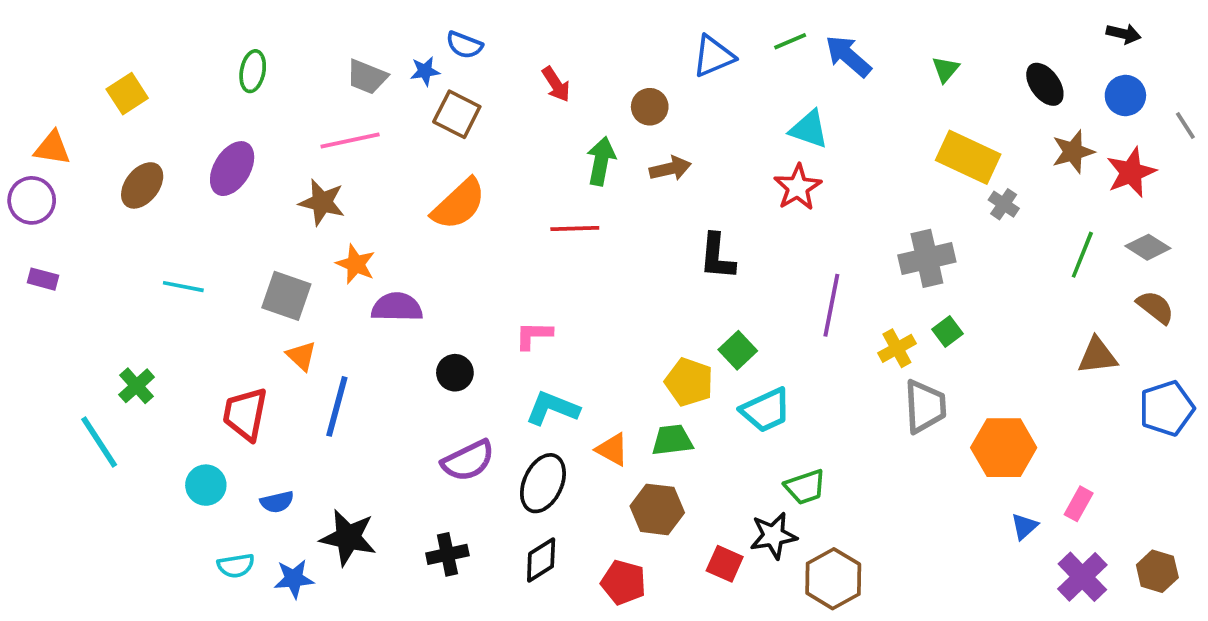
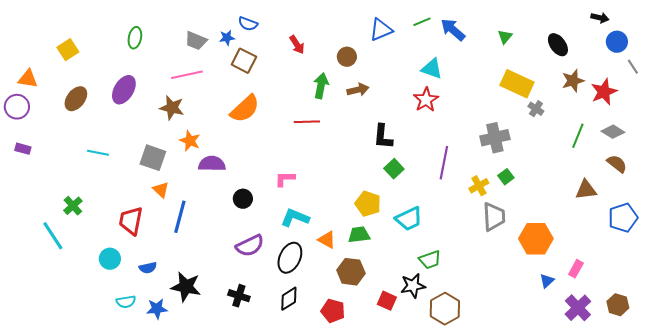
blue circle: (1125, 96) -> (617, 42), moved
green square: (738, 350) -> (394, 169), moved
black cross: (447, 554) -> (239, 296), turned 30

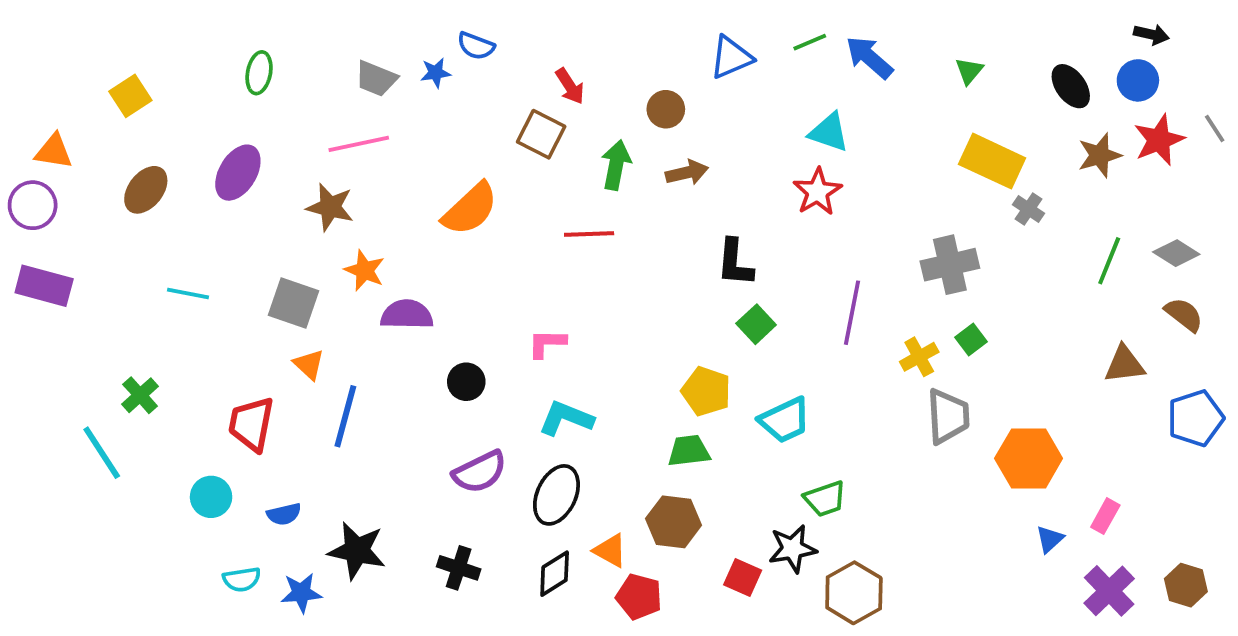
blue circle: (617, 42) -> (1138, 80), moved
brown square: (244, 61) -> (541, 134), moved
red star: (604, 92) -> (1159, 140), moved
purple rectangle: (23, 149) -> (44, 286), size x1.8
orange triangle: (327, 240) -> (610, 551), moved

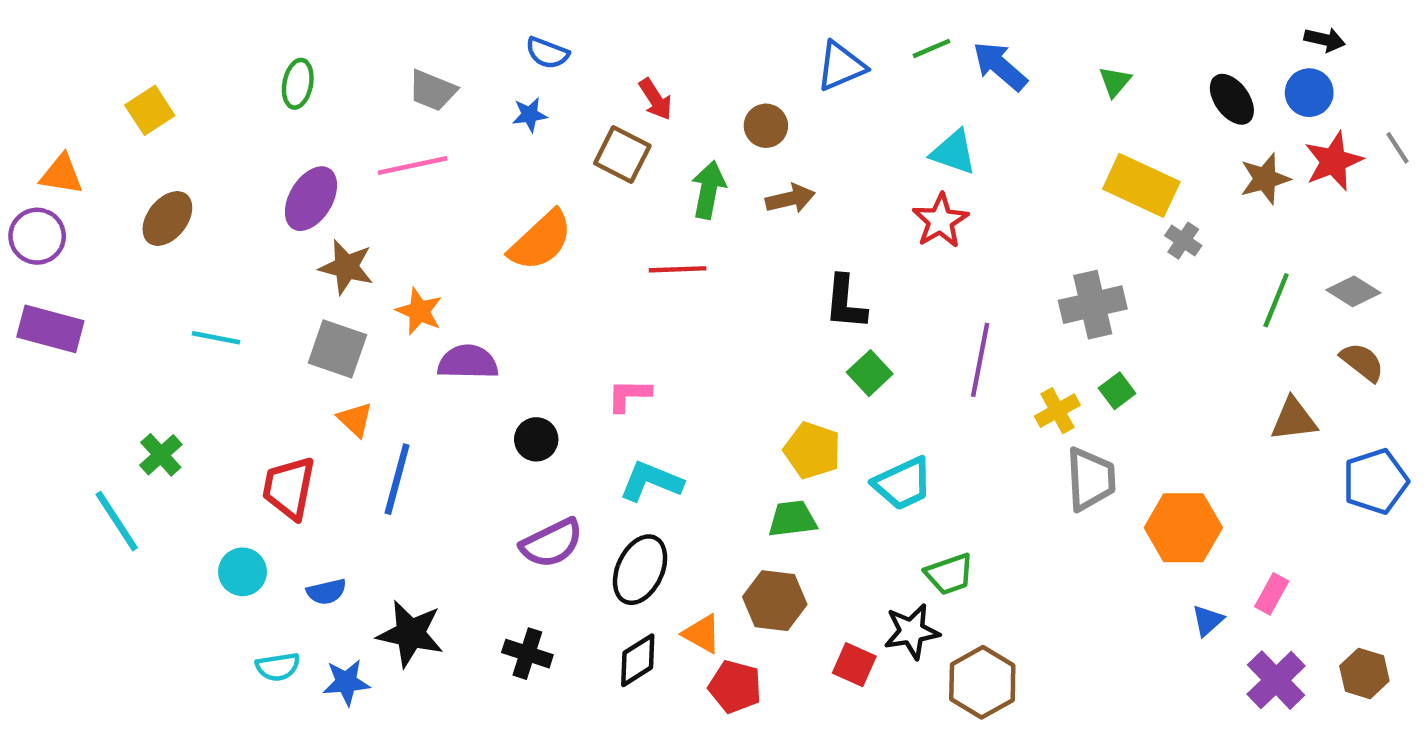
blue star: (436, 73) -> (530, 115), moved
purple ellipse: (238, 173) -> (311, 199), moved
brown star: (330, 207) -> (346, 267), moved

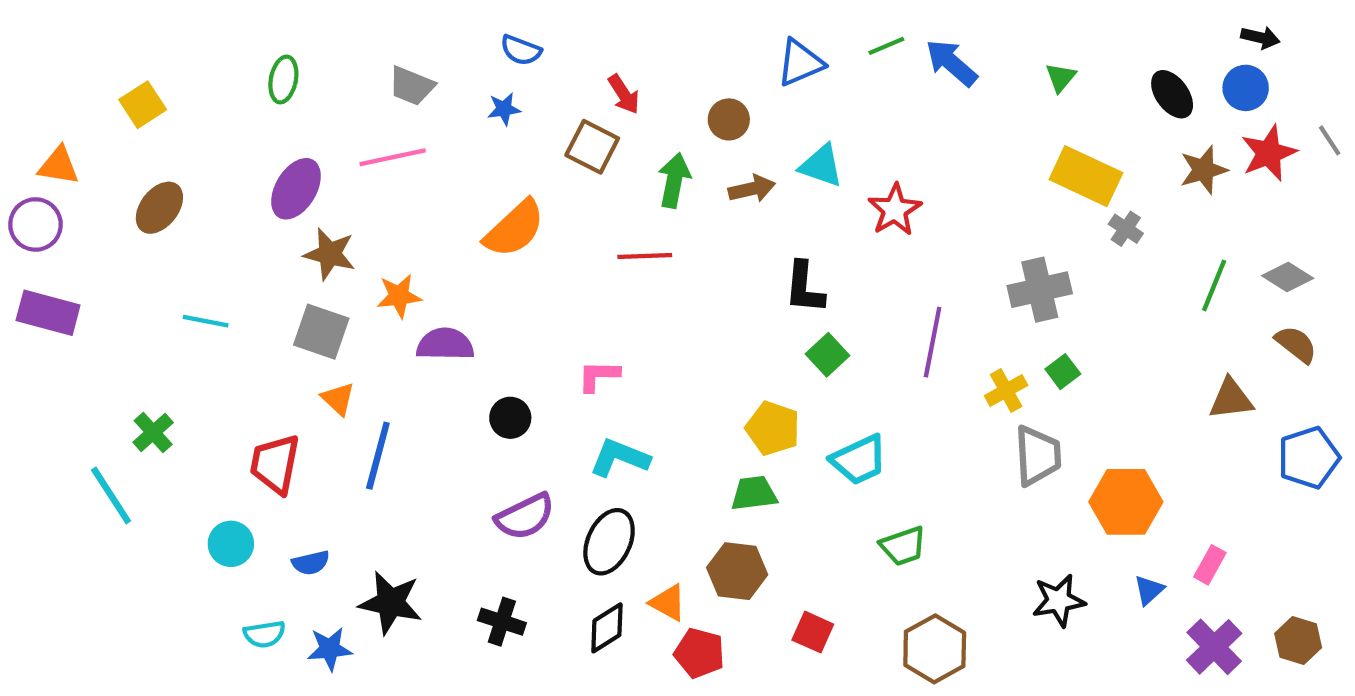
cyan triangle: (954, 152) -> (821, 166), moved
orange star: (419, 311) -> (399, 296), turned -30
black star: (912, 631) -> (1059, 601), moved

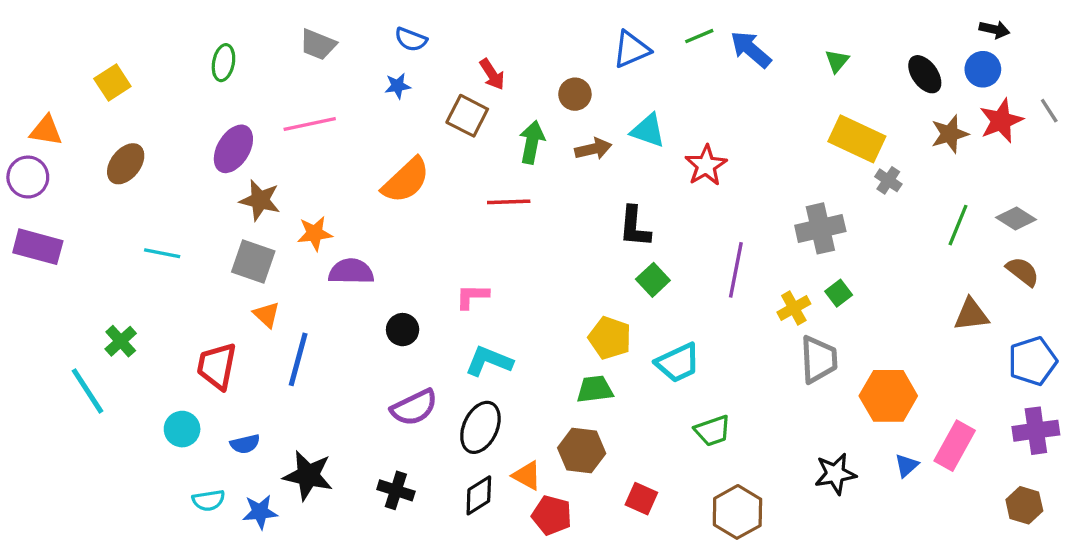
gray trapezoid: (412, 86) -> (318, 44), moved
pink rectangle: (1210, 565) -> (955, 446), size x1.6
purple cross: (1214, 647) -> (1036, 431), moved, turned 36

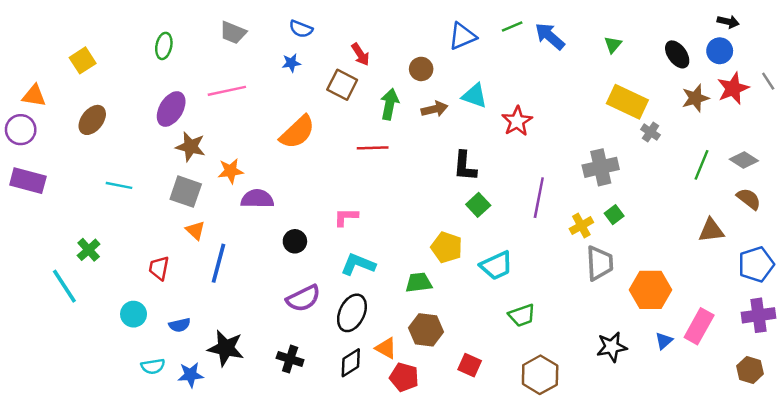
red trapezoid: (217, 366) -> (159, 268), size x0.7
green trapezoid: (595, 389) -> (419, 283), moved

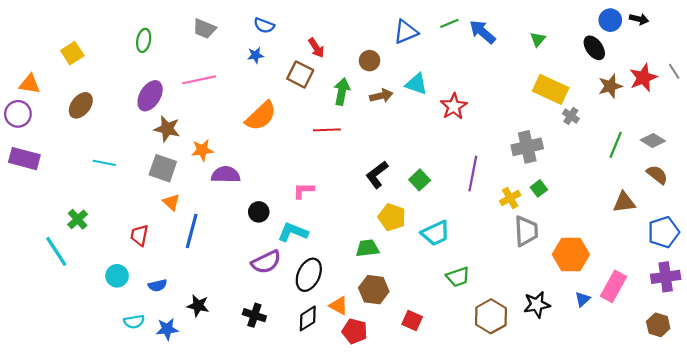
blue circle: (720, 51) -> (610, 20), moved
black L-shape: (465, 166) -> (377, 175), moved, turned 48
cyan L-shape: (358, 264) -> (293, 232), moved
black star: (226, 348) -> (198, 306), size x0.7
brown hexagon: (540, 375) -> (491, 316), moved

